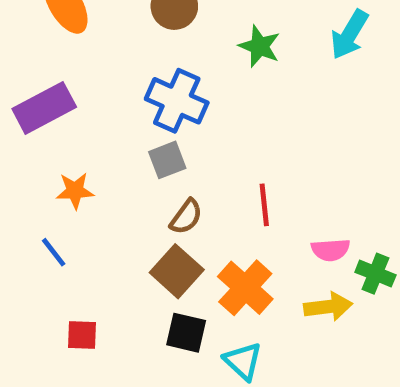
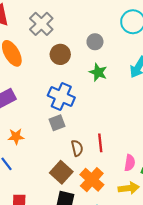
brown semicircle: (186, 217) -> (77, 148), moved, turned -49
pink semicircle: (331, 250) -> (130, 163), turned -77

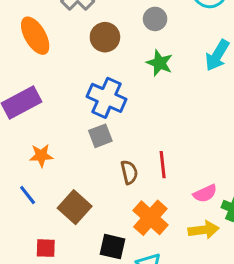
pink semicircle: (130, 163) -> (205, 193), turned 56
brown square: (61, 172) -> (75, 207), moved

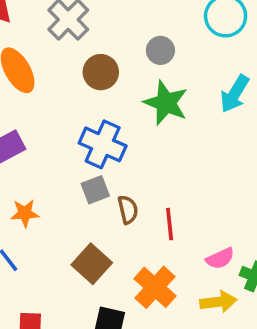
green star: (160, 63) -> (166, 103), size x1.4
brown semicircle: (129, 172) -> (128, 210), moved
brown square: (75, 207) -> (92, 264), moved

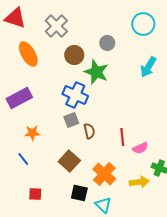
green star: (166, 103) -> (96, 72), moved
red line: (170, 224) -> (122, 137), moved
pink semicircle: (220, 258) -> (140, 148), moved

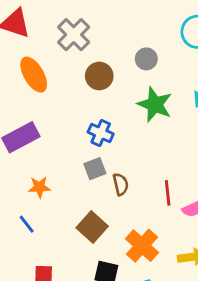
green star: (96, 72) -> (155, 104), moved
blue cross: (75, 95) -> (101, 133), size x0.7

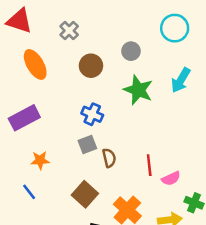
gray cross: (74, 35) -> (69, 31), size x0.7

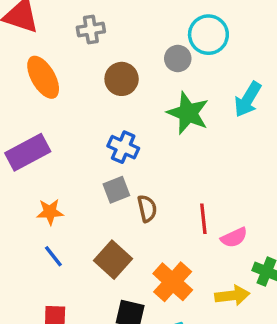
cyan circle: (175, 28) -> (208, 35), moved
gray cross: (69, 31) -> (91, 30), turned 36
blue line: (29, 192) -> (53, 256), moved

